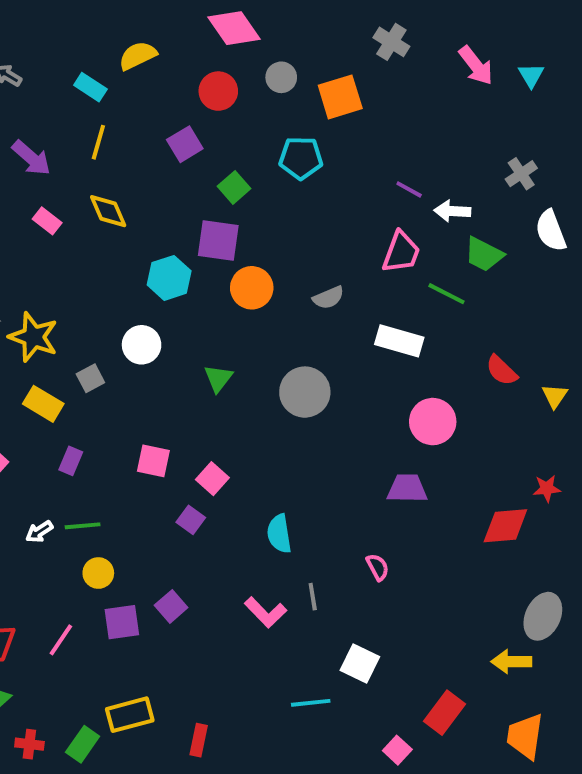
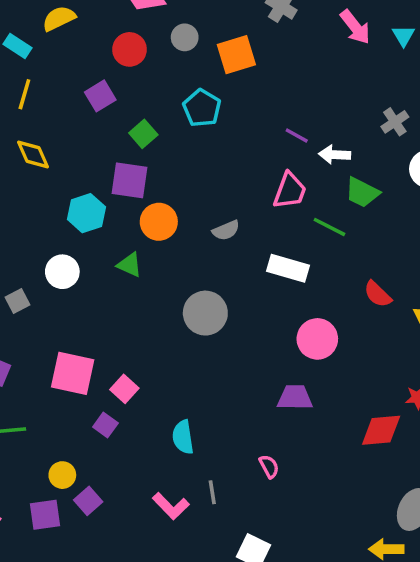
cyan pentagon: (301, 158) -> (202, 108), turned 30
green triangle: (218, 378) -> (130, 265), moved, turned -44
pink square: (153, 461) -> (73, 373), size x1.5
yellow circle: (98, 573) -> (62, 475), moved

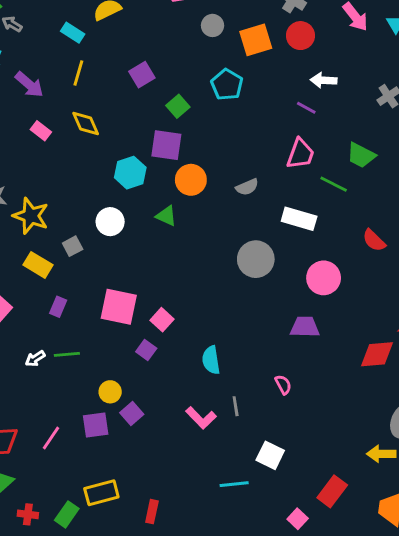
red circle: (130, 49) -> (300, 36), moved
white arrow: (335, 155) -> (324, 80), moved
gray circle: (205, 313) -> (256, 259), moved

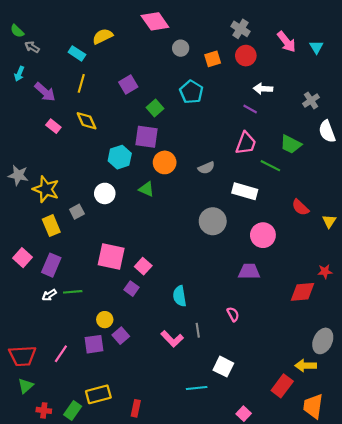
orange square: (256, 40) -> (213, 59), size x0.7
yellow rectangle: (38, 265) -> (51, 226), turned 36
purple rectangle: (58, 307) -> (51, 265), moved, size x1.5
red rectangle: (332, 491) -> (282, 386), moved

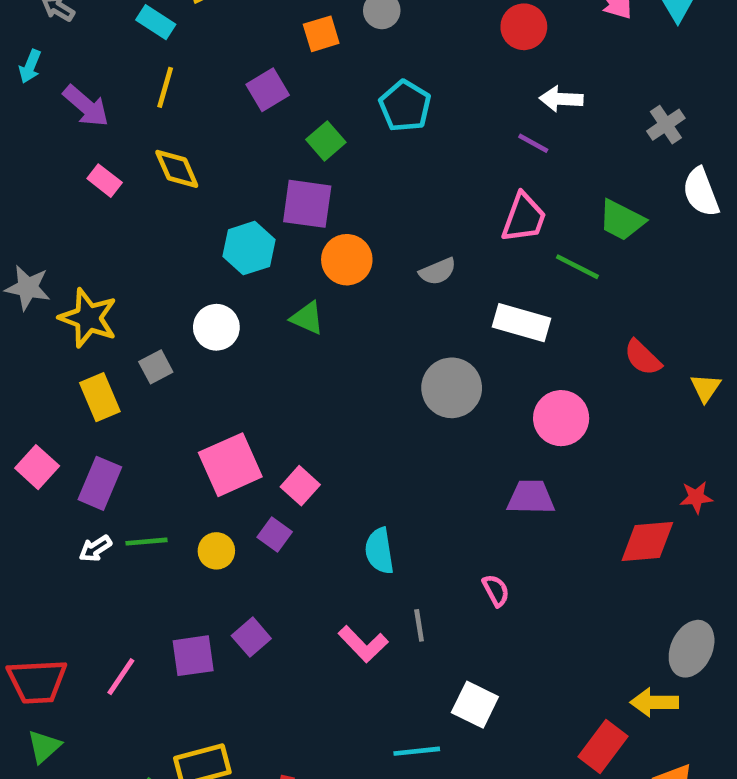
orange square: (213, 59) -> (321, 34), moved
pink square: (111, 257) -> (230, 465), turned -36
yellow circle: (105, 320) -> (216, 551), moved

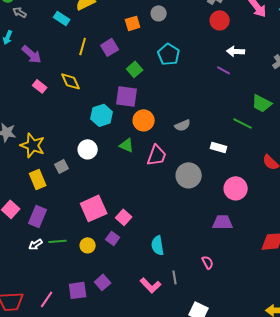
yellow line: (165, 87) -> (83, 46), moved
pink trapezoid: (524, 218) -> (157, 155), moved
white rectangle: (522, 323) -> (219, 147), size x0.7

